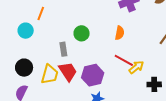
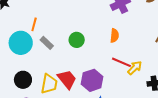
cyan circle: (26, 31) -> (21, 43), size x1.5
gray rectangle: (63, 49) -> (47, 43), moved, turned -32

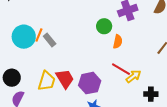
orange line: (34, 24) -> (39, 35), moved
green circle: (77, 40) -> (104, 26), moved
black circle: (23, 80) -> (12, 78), moved

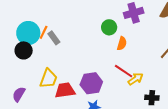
black circle: (12, 78) -> (24, 50), moved
red trapezoid: (65, 79) -> (65, 90), moved, turned -70

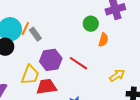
red line: (124, 71) -> (78, 63), moved
purple hexagon: (91, 83) -> (51, 60), moved

